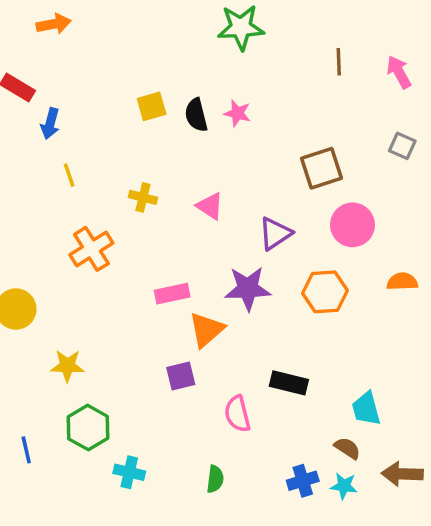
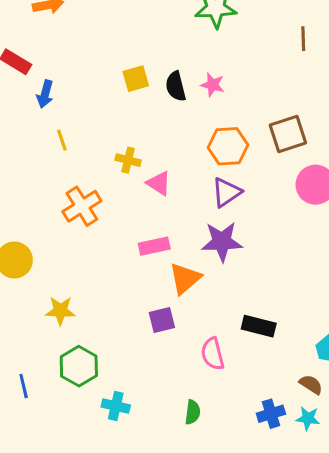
pink triangle: (210, 206) -> (159, 183), moved
purple triangle: (275, 233) -> (226, 192), moved
orange hexagon: (325, 292) -> (228, 146), moved

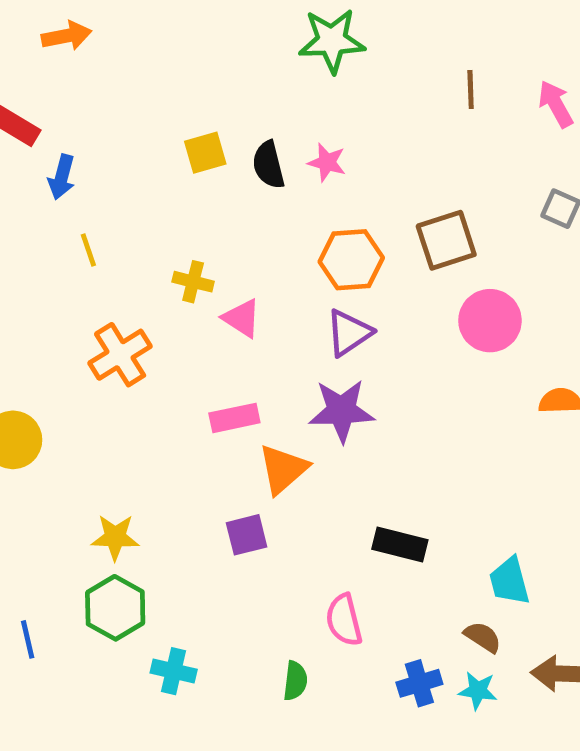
yellow star: (60, 311) -> (115, 537), moved
pink semicircle: (213, 354) -> (344, 620), moved

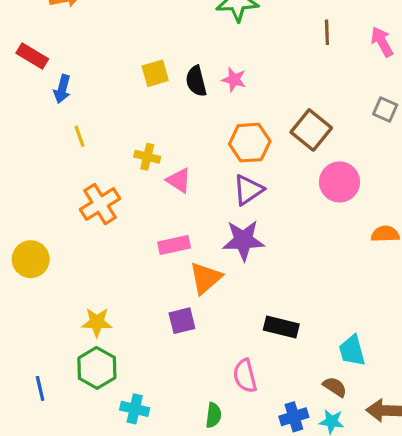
brown square: (446, 240) -> (311, 130), turned -33

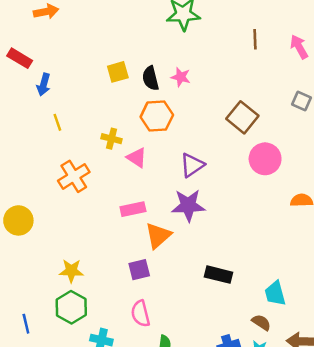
orange hexagon: (250, 143) -> (157, 116), moved
pink semicircle: (245, 376) -> (140, 314), moved

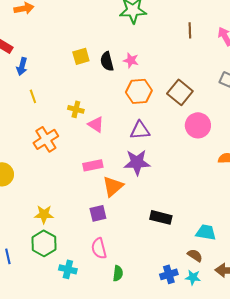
orange hexagon: (157, 116) -> (139, 91), moved
purple triangle: (192, 165) -> (140, 130), turned 30
cyan trapezoid: (275, 293) -> (206, 232), turned 115

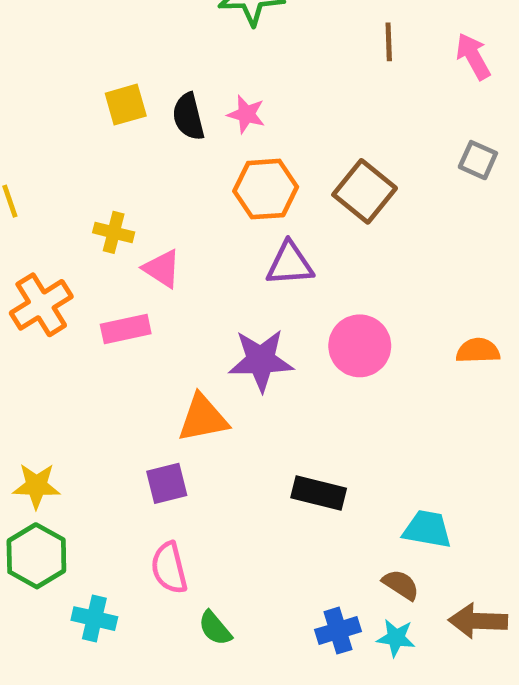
pink circle: (198, 125) -> (360, 346), moved
purple triangle: (140, 130) -> (290, 264), moved
pink rectangle: (93, 165) -> (126, 329), moved
orange triangle: (113, 186) -> (203, 418), turned 30
green semicircle: (118, 273) -> (215, 628), turned 133

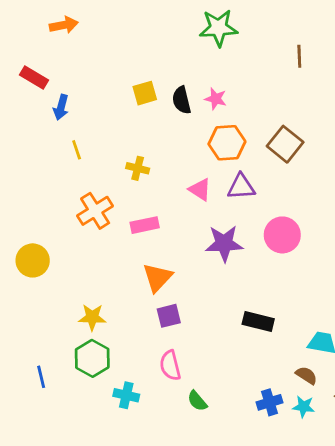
pink triangle: (162, 269) -> (200, 190), moved
orange triangle: (203, 418) -> (157, 278), moved, turned -36

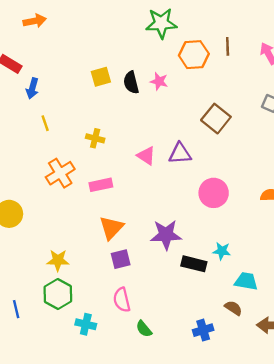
orange hexagon: (227, 143) -> (194, 55), moved
purple star: (224, 243) -> (166, 235), moved
cyan star: (304, 407) -> (222, 251), moved

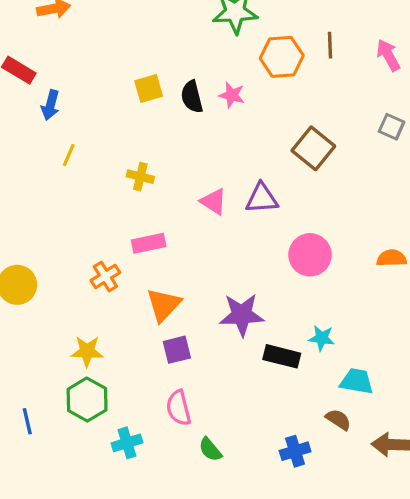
yellow line: (45, 123) -> (69, 155), turned 42
orange cross: (60, 173) -> (105, 276), moved, size x0.7
cyan cross: (86, 324) -> (127, 443), turned -30

